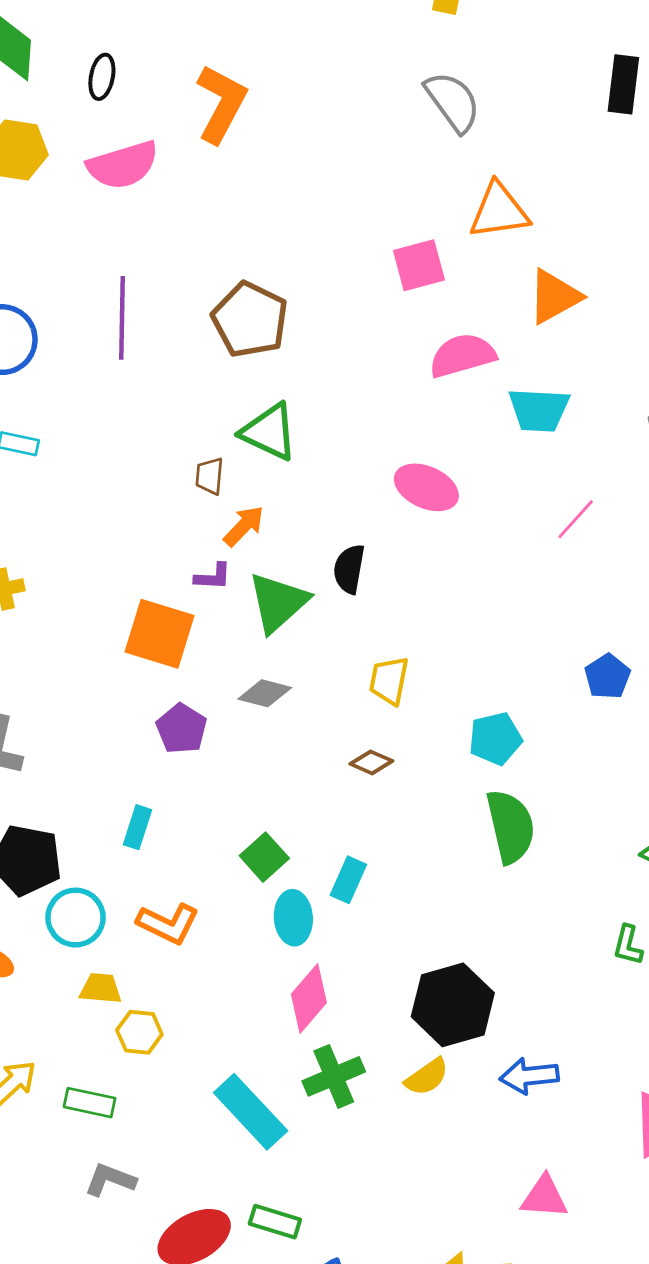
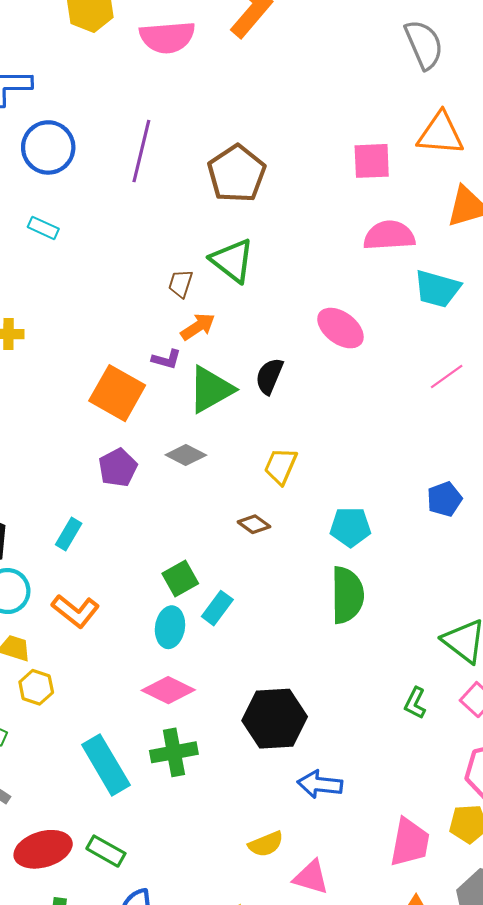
green square: (264, 857) -> (180, 579), moved
pink diamond: (309, 998) -> (168, 690), turned 63
yellow semicircle: (427, 1077) -> (266, 844), moved

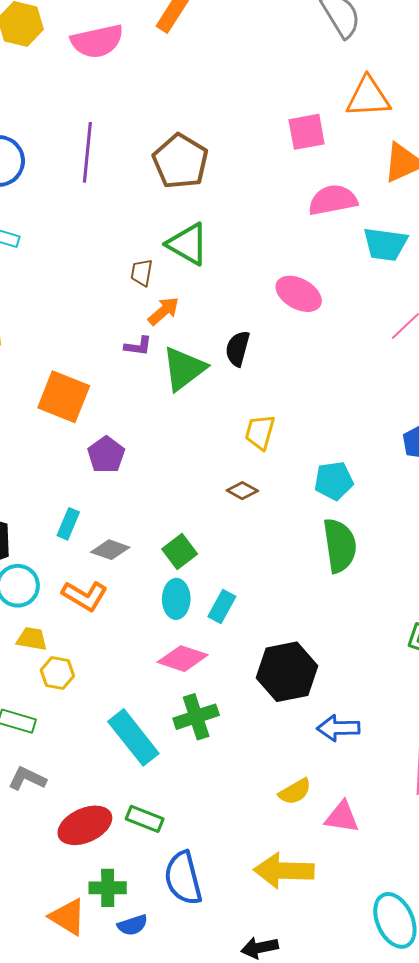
orange square: (117, 393) -> (64, 397), moved
gray diamond: (186, 455) -> (110, 550), moved
cyan rectangle: (217, 608) -> (222, 606), moved

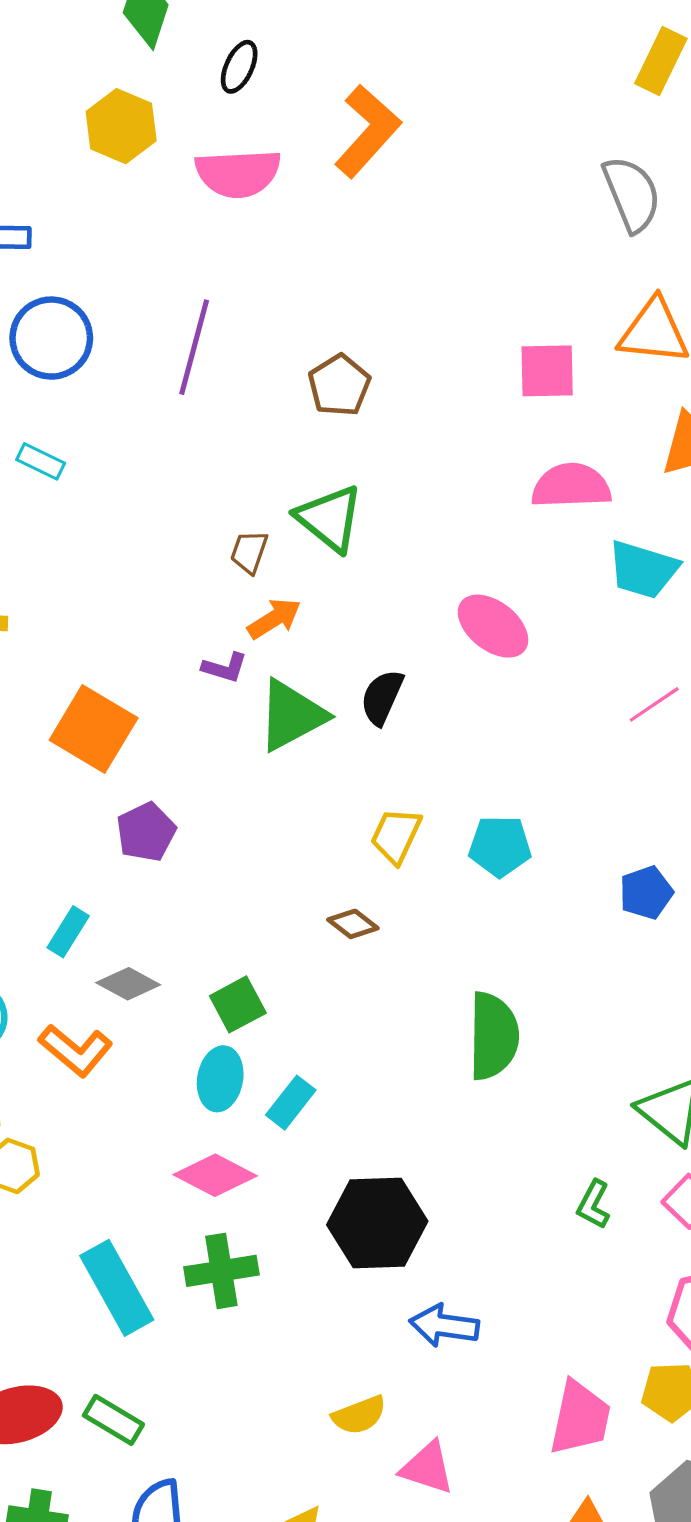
brown pentagon: (180, 161) -> (339, 385), size x0.7
cyan pentagon: (334, 481) -> (500, 846), moved

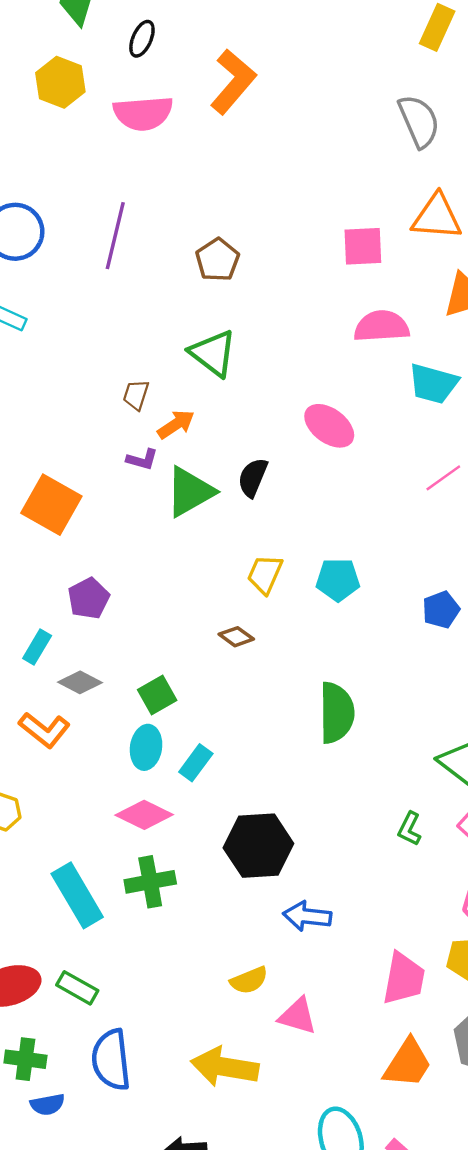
brown trapezoid: (249, 552) -> (136, 395), moved
purple pentagon: (146, 832) -> (89, 598), moved

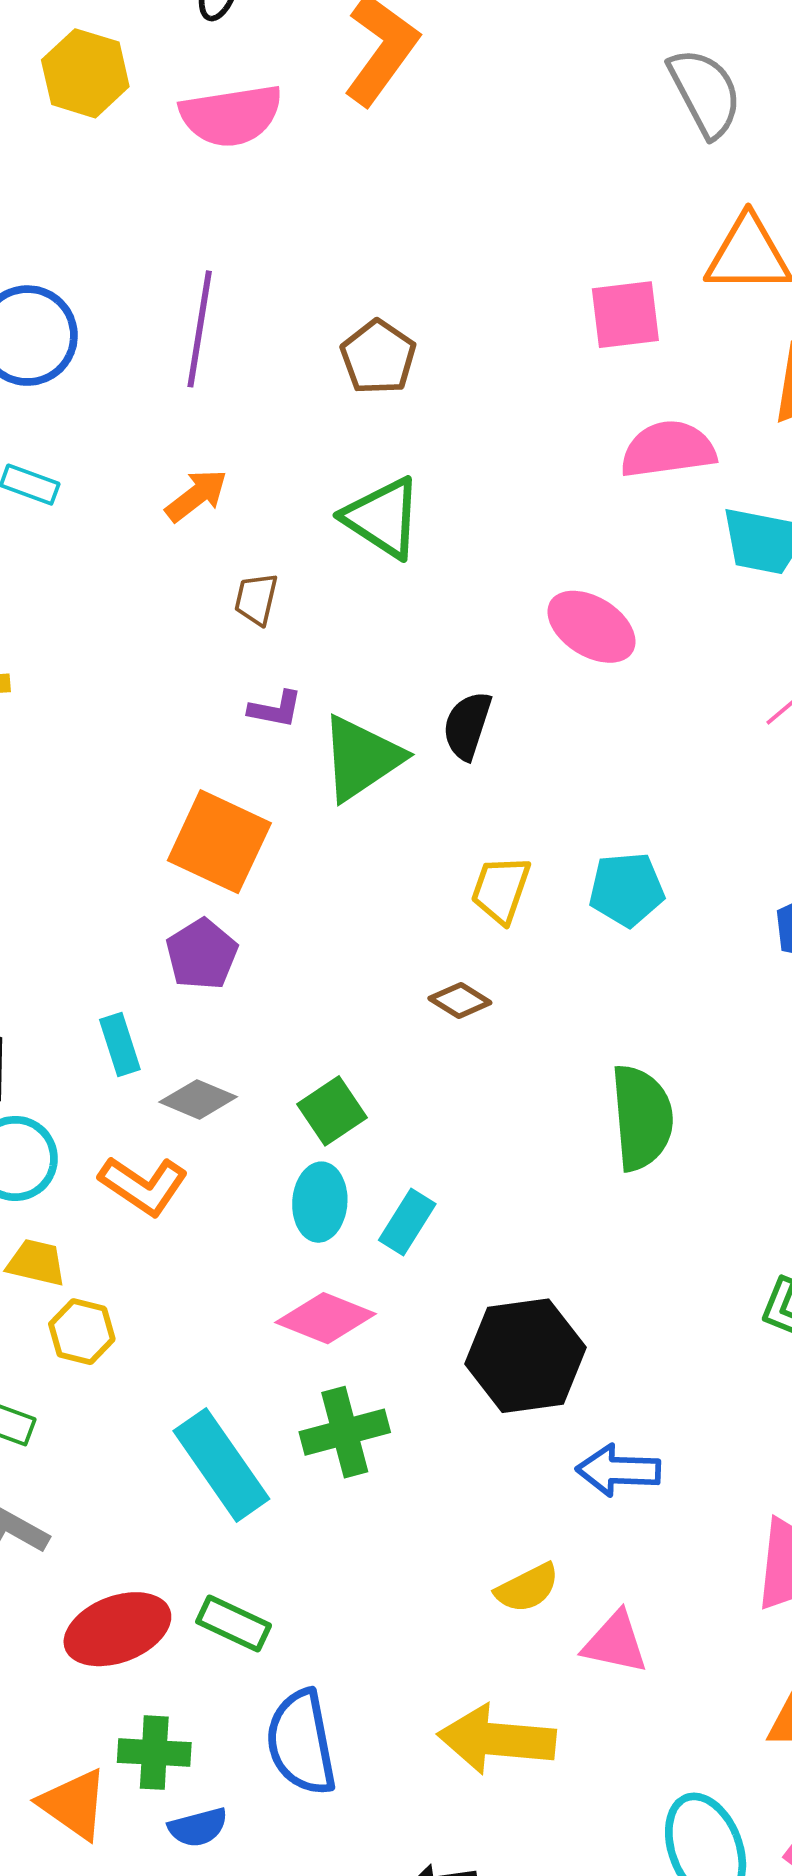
orange arrow: (176, 424) -> (196, 496), moved
orange square: (51, 505) -> (219, 842), moved
cyan rectangle: (37, 647) -> (120, 1045), turned -44

